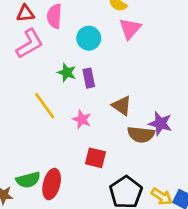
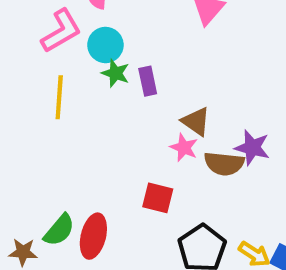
cyan circle: (89, 38) -> (105, 45), moved
yellow line: (45, 106) -> (59, 97), moved, turned 40
pink star: (82, 119) -> (184, 148), moved
green semicircle: (28, 180) -> (59, 230), turned -35

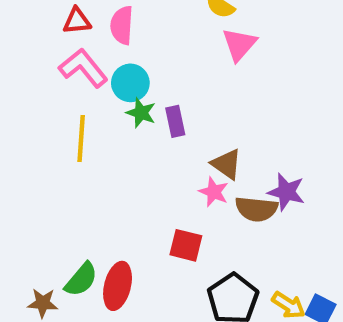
pink L-shape: (61, 31) -> (83, 68), turned -99

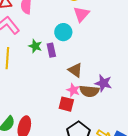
cyan circle: (130, 83) -> (63, 32), moved
pink star: (214, 192) -> (73, 90), moved
red square: (186, 245) -> (66, 104), moved

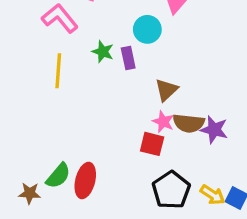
brown triangle: (75, 70) -> (166, 90), turned 42
purple star: (103, 83) -> (214, 130), moved

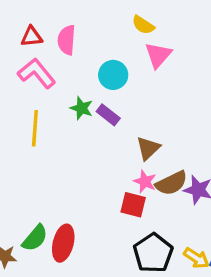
cyan circle: (147, 29) -> (113, 75), moved
purple rectangle: (128, 58) -> (108, 115), turned -40
brown semicircle: (189, 123) -> (171, 183), turned -32

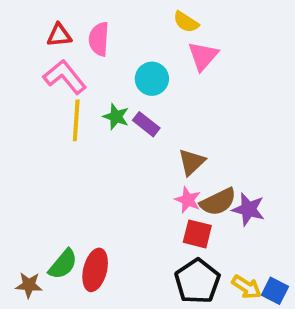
yellow line: (35, 128) -> (76, 120), moved
red square: (133, 205) -> (197, 234), moved

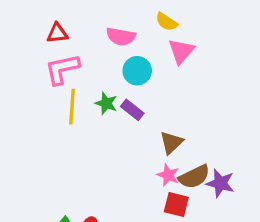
pink semicircle: (99, 39) -> (121, 36), moved, turned -84
pink L-shape: (65, 77) -> (62, 69), turned -63

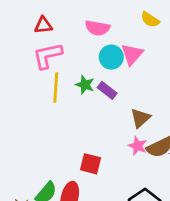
yellow semicircle: (167, 22) -> (150, 20), moved
pink triangle: (181, 51) -> (132, 54), moved
red square: (176, 204) -> (90, 164), moved

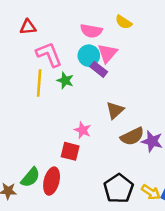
pink semicircle: (97, 28) -> (91, 31), moved
pink L-shape: (47, 56) -> (49, 54), moved, turned 80
purple rectangle: (107, 90) -> (99, 69), moved
pink star: (138, 146) -> (83, 130), moved

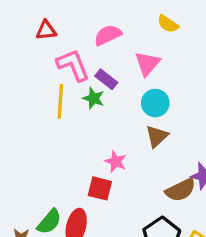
pink semicircle: (91, 31) -> (108, 35), moved, turned 145
cyan circle: (89, 56) -> (155, 103), moved
purple rectangle: (99, 69) -> (106, 79), moved
brown semicircle: (132, 136) -> (181, 190), moved

